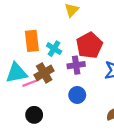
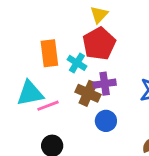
red pentagon: (89, 45) -> (99, 44), moved
brown cross: (44, 73) -> (88, 93), moved, turned -36

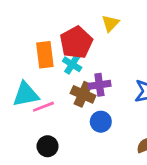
yellow triangle: (99, 15) -> (110, 23), moved
red pentagon: (99, 44) -> (76, 42), moved

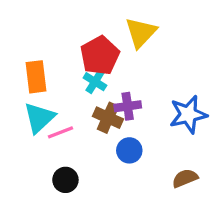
yellow triangle: (110, 23) -> (141, 33), size x1.5
orange rectangle: (45, 55) -> (36, 77), moved
cyan triangle: (26, 94) -> (39, 118), turned -32

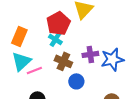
orange rectangle: (36, 77) -> (19, 36), turned 30
purple cross: (128, 106) -> (90, 54), moved

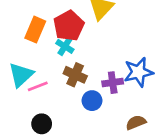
orange rectangle: (19, 36) -> (35, 30), moved
purple cross: (90, 54) -> (113, 83), moved

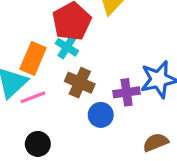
orange rectangle: (35, 30) -> (33, 58), moved

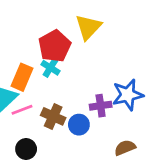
brown cross: (80, 83) -> (53, 116), moved

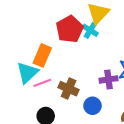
cyan cross: (50, 68) -> (90, 30), moved
blue circle: (79, 125) -> (93, 106), moved

